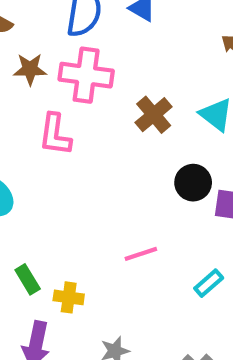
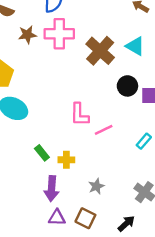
brown cross: (154, 115) -> (100, 51), size x1.4
pink L-shape: (55, 135) -> (79, 115), moved

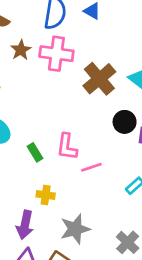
brown star: (27, 35) -> (21, 50), turned -30
green rectangle: (42, 153) -> (35, 152), moved
gray star: (96, 186) -> (75, 229), size x1.6

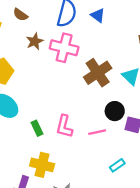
pink line: (91, 167) -> (97, 132), moved
yellow cross: (46, 195) -> (42, 165), size x1.5

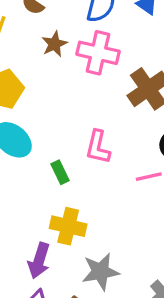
pink L-shape: (64, 126) -> (98, 147), moved

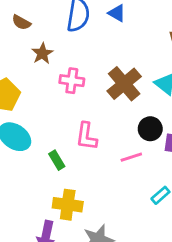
pink cross: (98, 53) -> (72, 81), moved, size x0.7

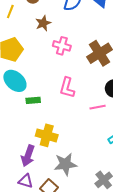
green rectangle: (57, 160) -> (33, 100), moved, turned -72

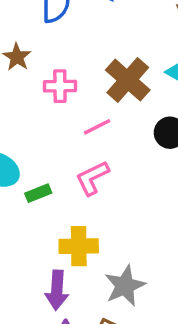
pink L-shape: (67, 88) -> (92, 178), moved, turned 65
pink line: (98, 107) -> (97, 127), moved

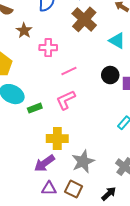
brown cross: (128, 80) -> (84, 19), moved
purple arrow: (57, 290) -> (44, 163), turned 50

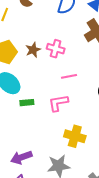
brown star: (24, 31) -> (33, 50), moved
yellow cross: (57, 139) -> (75, 136), moved

